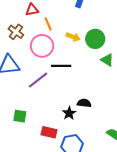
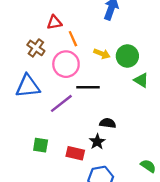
black semicircle: (84, 103) -> (108, 123), moved
red rectangle: (49, 132) -> (75, 153), moved

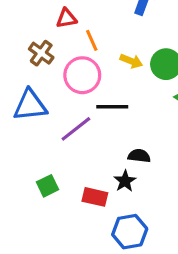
green square: (41, 145) -> (48, 186), turned -35

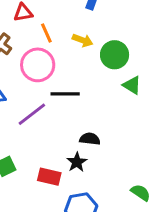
yellow arrow: (131, 61) -> (83, 40), moved

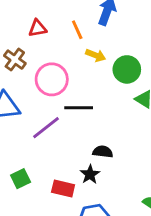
orange line: (46, 33) -> (77, 30), moved

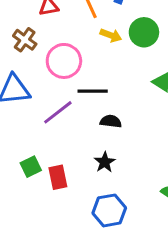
green circle: (127, 69) -> (144, 32), moved
black semicircle: (103, 152) -> (111, 121), moved
red rectangle: (63, 189) -> (58, 177), moved, turned 65

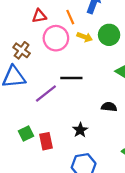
brown cross: (25, 40) -> (22, 50), moved
pink circle: (64, 61) -> (56, 38), moved
black semicircle: (111, 121) -> (109, 107), moved

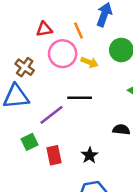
yellow arrow: (85, 37) -> (90, 62), moved
green square: (26, 133) -> (30, 142), moved
red rectangle: (46, 141) -> (54, 155), moved

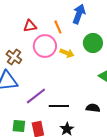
black line: (80, 98) -> (59, 106), moved
green square: (30, 142) -> (19, 126), moved, turned 32

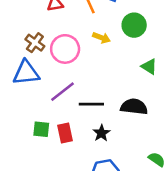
pink circle: (45, 46) -> (65, 49), moved
black semicircle: (93, 108) -> (134, 107), size x1.5

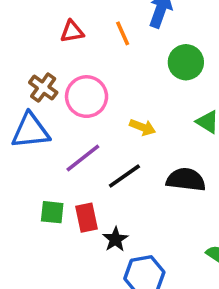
yellow arrow: (101, 38) -> (143, 127), moved
black line: (91, 104) -> (124, 176), turned -35
black star: (101, 133) -> (115, 239), moved

